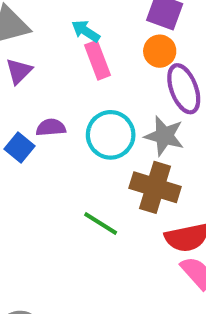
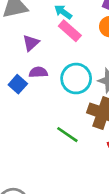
pink rectangle: (98, 60) -> (70, 31), turned -30
purple triangle: (19, 71) -> (31, 43), moved

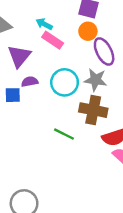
purple triangle: (31, 43) -> (19, 56), size x1.5
blue square: (18, 84) -> (13, 95), turned -35

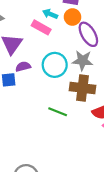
cyan arrow: (44, 24) -> (50, 14), moved

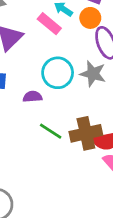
purple semicircle: (23, 67) -> (32, 97), moved
brown cross: (82, 88) -> (86, 133), moved, turned -30

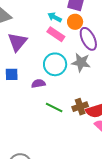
pink rectangle: (49, 24) -> (56, 34), moved
brown cross: (86, 133) -> (80, 107), size x0.7

